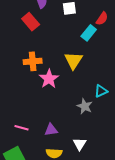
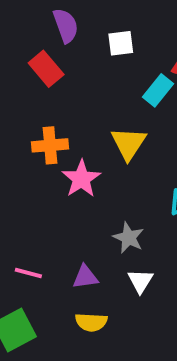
gray star: (85, 106) -> (129, 238), moved
white triangle: (80, 144) -> (140, 281), moved

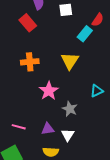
pink star: (81, 179) -> (49, 91), moved
white triangle: (140, 281) -> (68, 135), moved

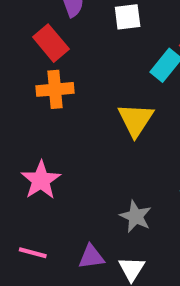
orange cross: (30, 62) -> (55, 89), moved
pink star: (49, 91) -> (41, 180), moved

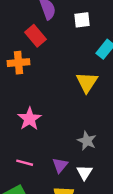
orange cross: (55, 89) -> (19, 63), moved
purple triangle: (91, 257) -> (60, 165), turned -42

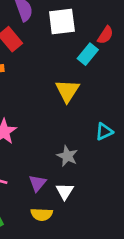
white square: (82, 20) -> (62, 22), size x1.5

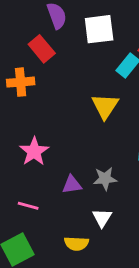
gray star: (67, 156) -> (105, 179), turned -30
purple triangle: (38, 183) -> (72, 185), moved, turned 42

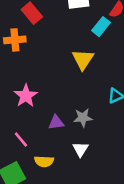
pink line: (28, 206) -> (21, 140), turned 35
yellow semicircle: (76, 243) -> (44, 161), moved

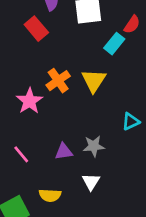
orange cross: (15, 40) -> (58, 81), moved, turned -30
pink star: (26, 96) -> (30, 101), moved
pink line: (21, 140) -> (21, 154), moved

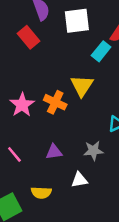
orange cross: (58, 81) -> (55, 102), moved, turned -30
gray star: (94, 146) -> (93, 151), moved
white triangle: (91, 182) -> (79, 180), turned 48

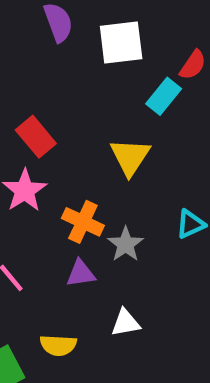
red rectangle: (28, 37) -> (36, 137), moved
orange cross: (55, 102) -> (83, 222), moved
gray star: (93, 151) -> (126, 244), moved, turned -30

